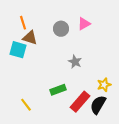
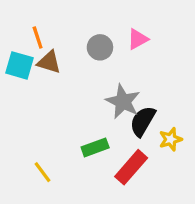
cyan square: (18, 50) -> (20, 65), moved
gray star: (75, 62) -> (123, 102), size x1.5
black semicircle: (98, 105) -> (143, 121), moved

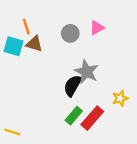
black semicircle: (143, 121) -> (73, 86), moved
green rectangle: (95, 147) -> (74, 116), moved, turned -30
yellow line: (43, 172) -> (12, 132), moved, turned -35

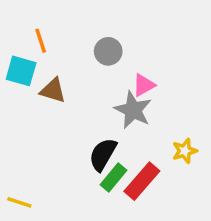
pink triangle: (97, 28) -> (144, 85), moved
brown triangle: (34, 44) -> (53, 90), moved
black semicircle: (73, 86) -> (103, 154), moved

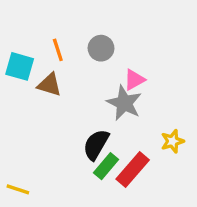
orange line: (41, 41) -> (58, 50), moved

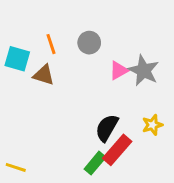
gray star: (124, 103) -> (144, 71), moved
black semicircle: (96, 145) -> (107, 128), moved
green rectangle: (106, 166) -> (95, 163), moved

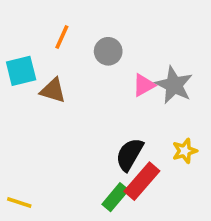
orange line: (51, 44) -> (62, 37), moved, turned 42
cyan square: (17, 59) -> (21, 71), turned -30

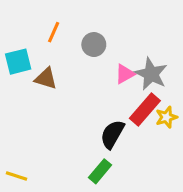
yellow star: (185, 151) -> (167, 117), moved
red rectangle: (142, 181) -> (145, 109), moved

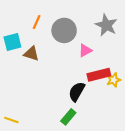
gray circle: (94, 45) -> (64, 30), size x1.5
gray star: (151, 74) -> (106, 25), moved
red rectangle: (145, 109) -> (99, 75), turned 35

